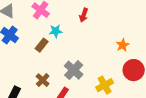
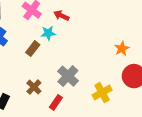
red arrow: (84, 15) -> (61, 16), moved, turned 96

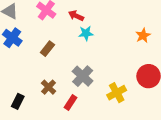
cyan star: (48, 33) -> (86, 33), moved
orange star: (122, 49) -> (143, 35), moved

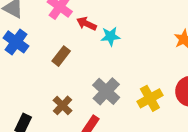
red arrow: (76, 16) -> (86, 24), moved
yellow cross: (117, 93) -> (150, 98), moved

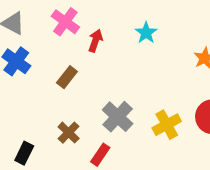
red arrow: (86, 24) -> (95, 41), turned 84
cyan star: (110, 36) -> (146, 33), moved, turned -30

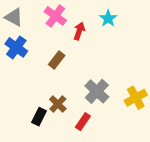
cyan star: (146, 33) -> (108, 18), moved
black rectangle: (24, 153) -> (39, 117), moved

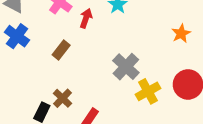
gray cross: (97, 91) -> (126, 67), moved

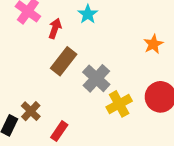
brown rectangle: (61, 50) -> (64, 61), moved, size x1.4

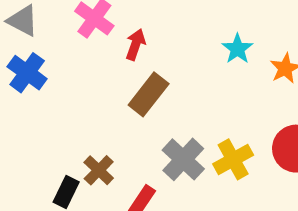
cyan star: (88, 14) -> (237, 49), moved
gray cross: (96, 78) -> (183, 159), moved

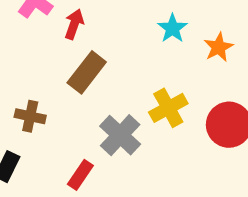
yellow cross: (233, 159) -> (168, 108), moved
brown cross: (99, 170) -> (30, 116), moved, turned -32

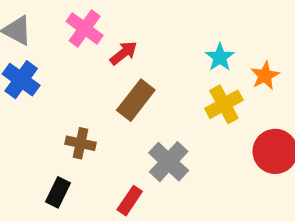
red arrow: (74, 24) -> (124, 53), turned 32
yellow cross: (168, 108) -> (224, 104), moved

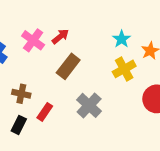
pink cross: (85, 28) -> (33, 40), moved
brown cross: (81, 143) -> (21, 94), moved
red rectangle: (130, 201) -> (45, 112), moved

